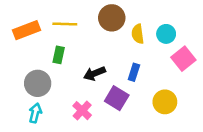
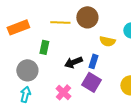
yellow line: (65, 24) -> (60, 22), moved
yellow semicircle: (138, 34) -> (107, 41), moved, turned -70
blue rectangle: (134, 72) -> (93, 61), moved

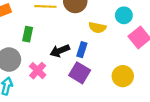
pink cross: (63, 92) -> (38, 71), moved

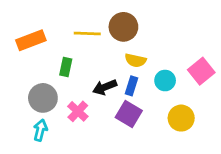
cyan circle: (124, 15) -> (165, 81), moved
yellow semicircle: (97, 27) -> (136, 60), moved

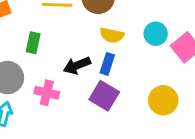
cyan circle: (165, 81) -> (156, 34), moved
pink cross: (78, 111) -> (47, 93), turned -30

